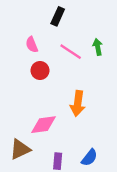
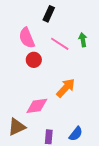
pink semicircle: (32, 45) -> (27, 38), size x1.5
orange arrow: (78, 103) -> (66, 88), turned -145

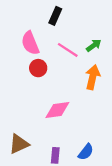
green arrow: (83, 40) -> (94, 45), turned 64
orange arrow: (66, 88) -> (93, 77), moved, turned -30
pink diamond: (37, 106) -> (57, 110), moved

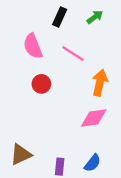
green arrow: (94, 45) -> (95, 17), moved
red circle: (38, 68) -> (41, 84), moved
pink diamond: (57, 110) -> (94, 118), moved

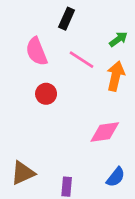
green arrow: (95, 17) -> (118, 39), moved
orange arrow: (100, 83) -> (116, 76), moved
blue semicircle: (92, 163) -> (116, 177), moved

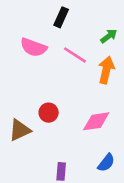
pink semicircle: (36, 51) -> (34, 47), turned -48
red circle: (46, 94) -> (49, 113), moved
brown triangle: (23, 173) -> (20, 130), moved

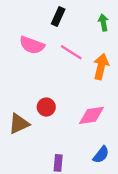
green arrow: (109, 36) -> (103, 22), moved, turned -63

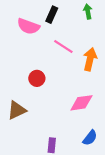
green arrow: (103, 22) -> (88, 11), moved
pink semicircle: (32, 45) -> (28, 26), moved
red circle: (46, 107) -> (37, 78), moved

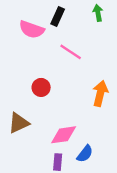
orange arrow: (90, 59) -> (100, 93), moved
pink diamond: (81, 103) -> (64, 135), moved
blue semicircle: (90, 138) -> (85, 154), moved

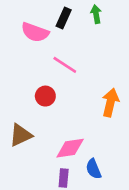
green arrow: (98, 13) -> (96, 14), moved
pink line: (71, 52) -> (65, 65), moved
blue semicircle: (85, 154) -> (93, 169), turned 120

